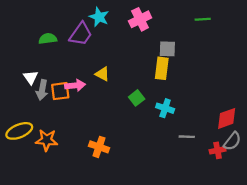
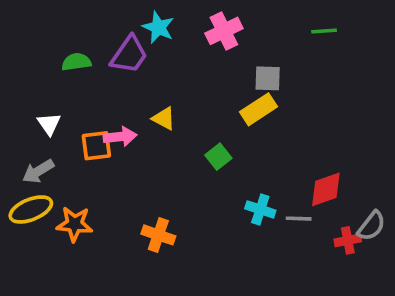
yellow rectangle: (162, 68) -> (259, 109), turned 50
gray arrow: (42, 90) -> (38, 171), moved, turned 48
cyan cross: (165, 108) -> (260, 209), moved
red diamond: (227, 118) -> (326, 189), moved

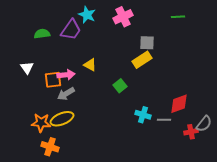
gray arrow: (38, 171) -> (66, 94), moved
yellow ellipse: (31, 209) -> (62, 119), moved
orange cross: (158, 235) -> (50, 147), moved

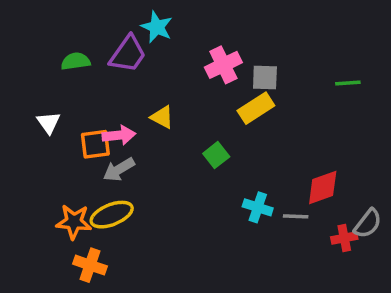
pink cross: (123, 17) -> (223, 65), moved
green line: (178, 17) -> (348, 83), moved

